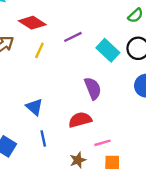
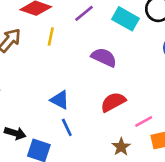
purple semicircle: (93, 88) -> (104, 57), moved, turned -30
blue line: (43, 138) -> (67, 127), moved

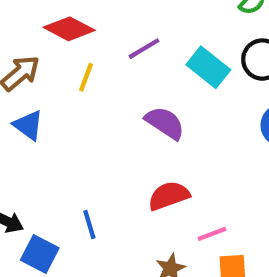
blue triangle: (60, 100) -> (28, 125), moved

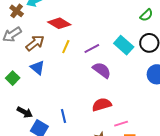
purple line: (144, 49) -> (92, 48), moved

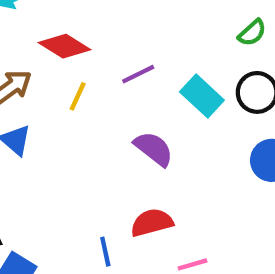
purple line: (92, 48) -> (138, 74), moved
blue line: (64, 116) -> (105, 252), moved

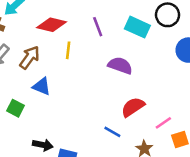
purple line: (138, 74) -> (98, 27), turned -66
blue line: (105, 252) -> (112, 132), turned -30

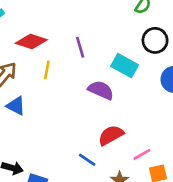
cyan rectangle: (137, 27) -> (125, 66), moved

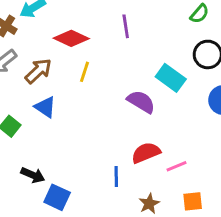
purple line: (80, 47) -> (126, 26), moved
pink line: (142, 154) -> (177, 166), moved
blue line: (87, 160) -> (116, 176), turned 48

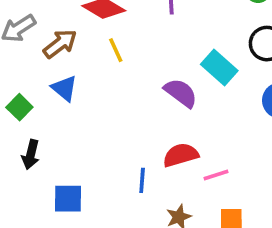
yellow line: (84, 72) -> (116, 50), turned -48
black arrow: (33, 175) -> (31, 155), moved, turned 75
blue square: (57, 197) -> (68, 199), turned -30

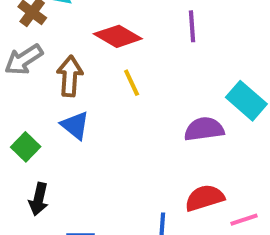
brown arrow: (60, 44) -> (70, 76), turned -48
purple semicircle: (181, 93) -> (204, 129), turned -44

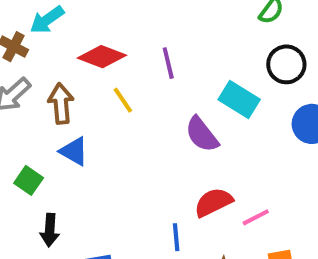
purple line: (192, 26) -> (168, 63), moved
purple semicircle: (204, 129) -> (202, 134), turned -111

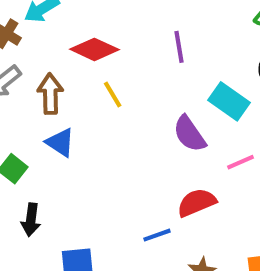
purple line: (168, 63) -> (179, 47), moved
pink line: (256, 217) -> (241, 162), moved
blue line: (176, 237) -> (157, 235), turned 72

